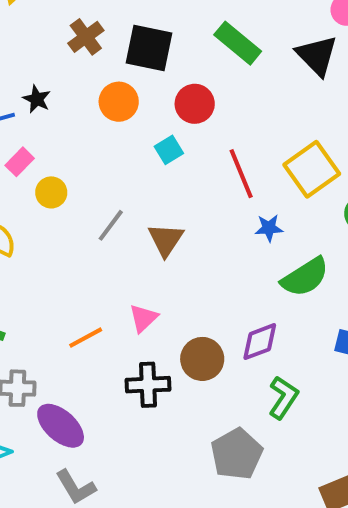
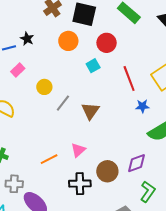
yellow circle: (51, 192) -> (44, 87), moved

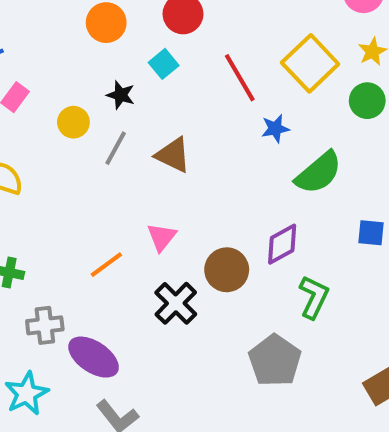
black star: (27, 39) -> (121, 95), moved
brown triangle: (90, 111) -> (173, 155), turned -30
black cross: (80, 184) -> (176, 303), turned -35

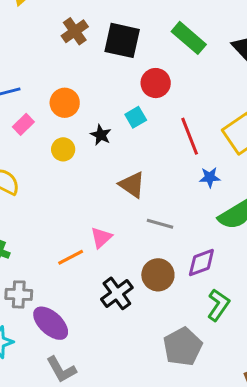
orange circle: (106, 23) -> (65, 103), moved
gray line: (116, 148) -> (160, 224), moved, turned 68
pink triangle: (162, 237) -> (101, 238), moved

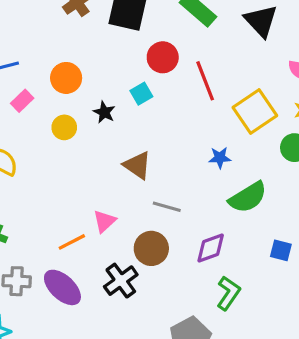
red line: (190, 136) -> (205, 81), moved
brown circle: (158, 275) -> (151, 248), moved
purple ellipse: (51, 323) -> (62, 287), moved

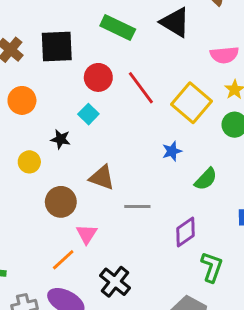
orange circle: (66, 78) -> (22, 100), moved
green semicircle: (248, 197) -> (206, 179), size x0.7
brown circle: (151, 248) -> (61, 202), moved

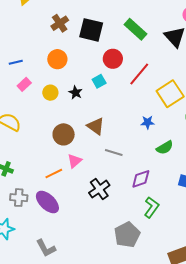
red line: (141, 88) -> (139, 74), turned 60
yellow circle: (29, 162) -> (50, 93), moved
black cross: (115, 282) -> (99, 189), moved

